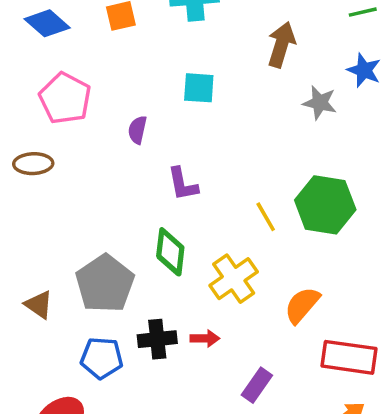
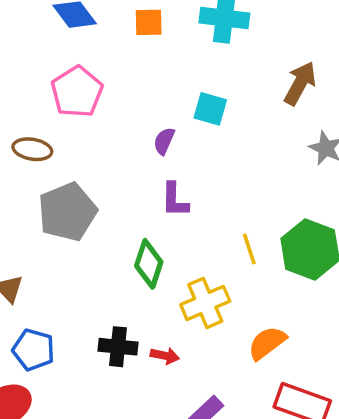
purple semicircle: (137, 130) -> (164, 141), moved
gray pentagon: (105, 284) -> (67, 212), moved
blue pentagon: (102, 358) -> (33, 350), moved

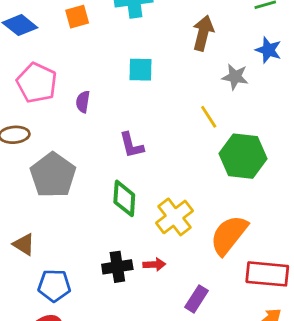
purple semicircle: (164, 141) -> (83, 102), moved
yellow line: (249, 249) -> (209, 117), moved
orange semicircle: (267, 343) -> (229, 235), size x1.4

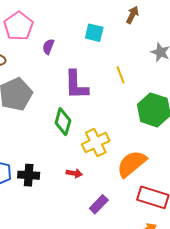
brown arrow: (203, 33) -> (132, 15), moved, size x0.7
yellow line: (209, 117) -> (121, 75), moved
purple L-shape: (131, 145) -> (76, 85), size x1.5
black cross: (117, 267) -> (29, 175), moved

